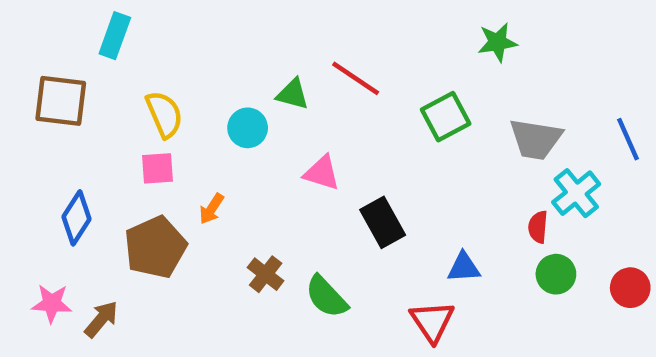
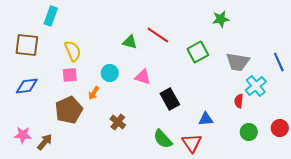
cyan circle: (248, 128) -> (110, 73), moved
blue diamond: (76, 218) -> (27, 86), moved, turned 50
green circle: (556, 274) -> (249, 132), moved
green semicircle: (326, 297) -> (163, 139), moved

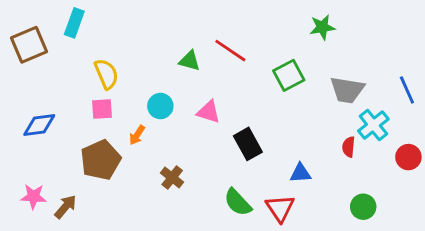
brown square: (27, 45) -> (29, 45), moved, turned -30
red circle: (280, 128) -> (408, 157), moved
green circle: (249, 132) -> (363, 207), moved

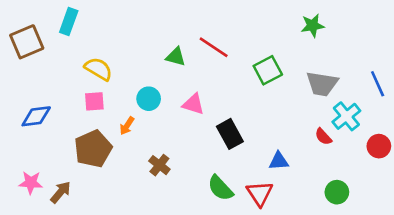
green star: (322, 27) -> (312, 26), moved
yellow semicircle: (106, 74) -> (98, 69), turned -36
red semicircle: (349, 147) -> (323, 137), turned -48

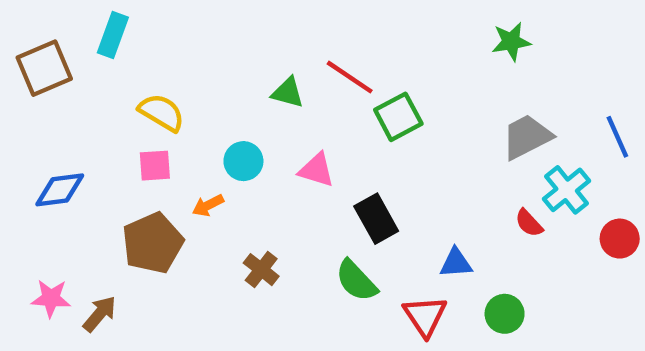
green square: (268, 70) -> (398, 117), moved
gray trapezoid: (322, 84) -> (527, 137), turned 144
orange arrow: (127, 126) -> (208, 205), turned 30
green semicircle: (220, 188) -> (356, 281), moved
green circle: (337, 192) -> (505, 314), moved

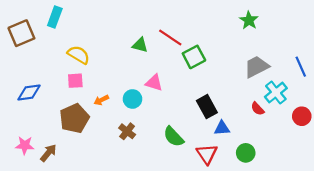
green star: (511, 42) -> (249, 20), turned -30
cyan circle: (243, 161) -> (132, 99), moved
black rectangle: (376, 219) -> (207, 107), moved

